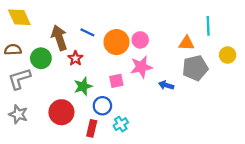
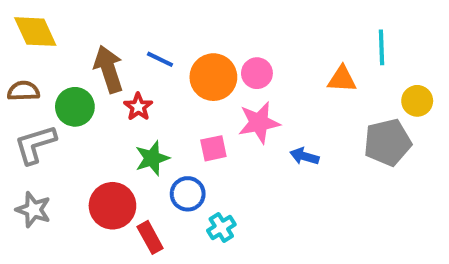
gray pentagon: (195, 68) -> (388, 142), moved
red rectangle: (92, 128) -> (150, 237), moved, turned -42

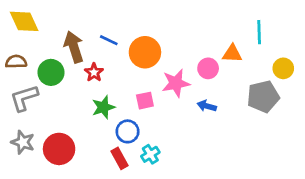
pink circle: (257, 73) -> (208, 68), moved
red circle: (112, 206) -> (59, 149), moved
red rectangle: (150, 237) -> (119, 158), moved

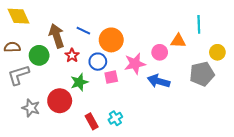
blue arrow: (207, 106) -> (159, 81), size x1.5
blue circle: (128, 131) -> (98, 62), moved
gray star: (23, 142) -> (31, 108), moved
red circle: (59, 149) -> (60, 101), moved

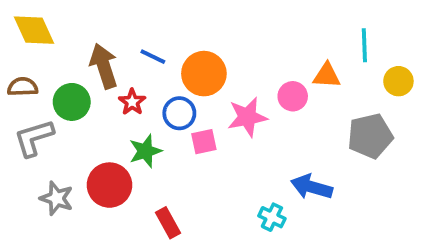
yellow circle: (217, 52) -> (398, 81), moved
blue arrow: (159, 81) -> (312, 187), moved
cyan cross: (115, 118) -> (272, 217), moved, turned -32

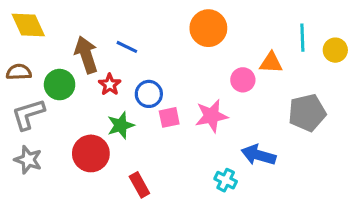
orange circle: (204, 74) -> (208, 28), moved
yellow circle: (398, 81) -> (335, 50), moved
pink star: (247, 117) -> (212, 116), moved
gray star: (57, 198) -> (28, 160), moved

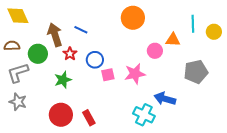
green star: (121, 125) -> (63, 80), moved
red circle: (91, 153) -> (61, 115), moved
cyan cross: (226, 180) -> (144, 115), size x1.5

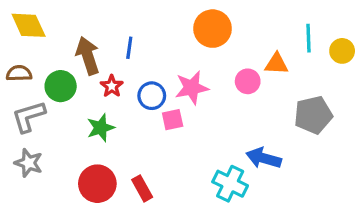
blue line: (81, 30) -> (129, 48), turned 72
pink star: (135, 74) -> (192, 88), moved

